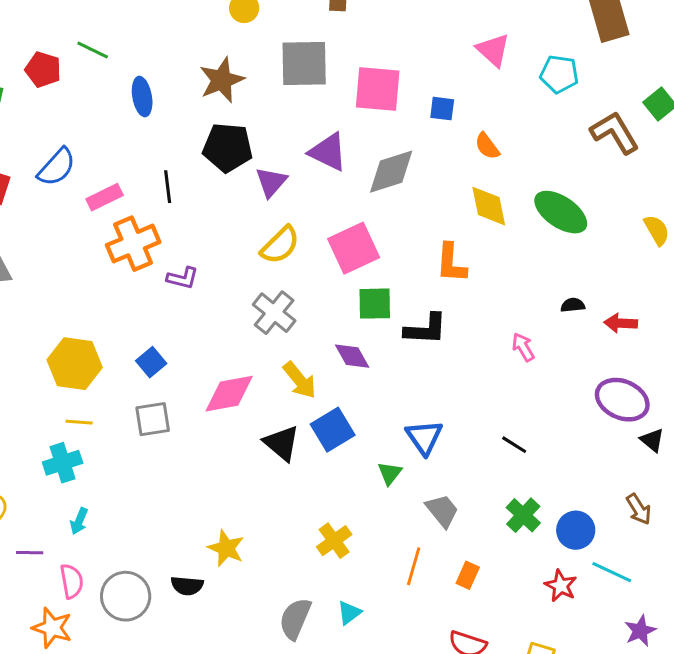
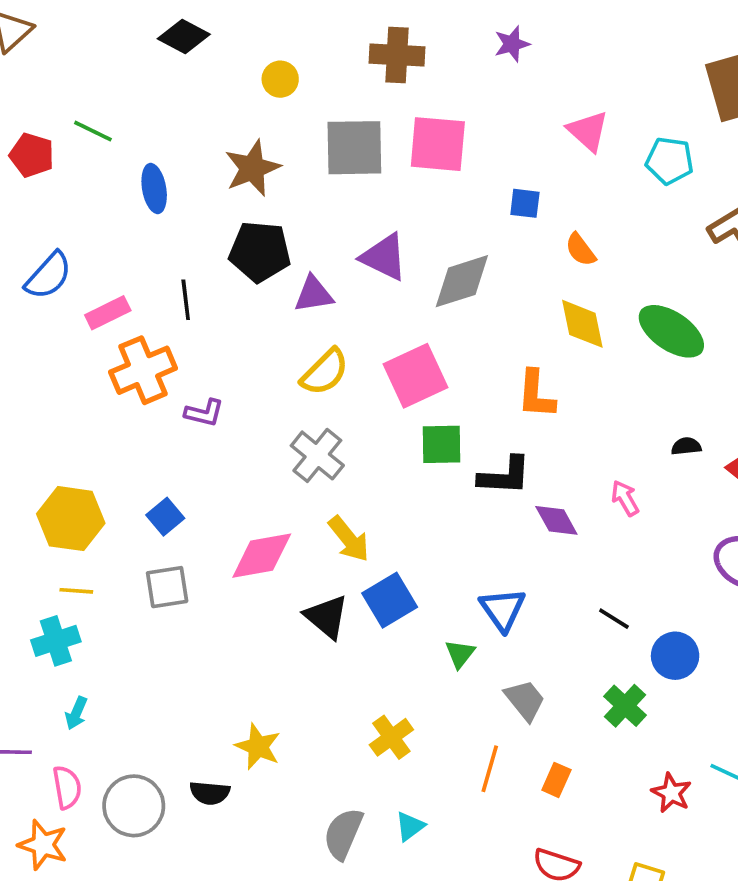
pink square: (378, 89) -> (438, 144), moved
purple triangle: (271, 182) -> (314, 294), turned 40
purple diamond: (352, 356) -> (556, 520), moved
blue circle: (576, 530) -> (675, 656), moved

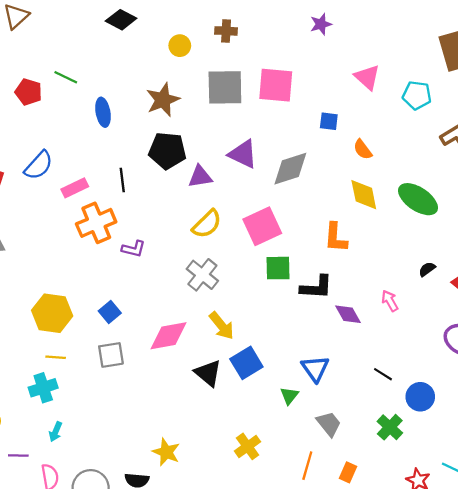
brown cross: (397, 55) -> (226, 31), moved, size x0.7
black semicircle: (686, 446) -> (427, 269), turned -30

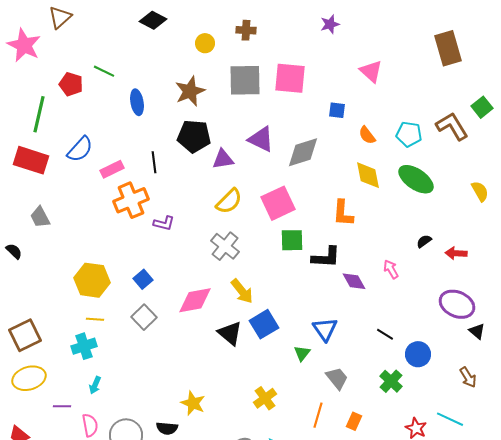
cyan pentagon: (417, 95) -> (409, 134), moved
gray square: (111, 355) -> (144, 317), turned -35

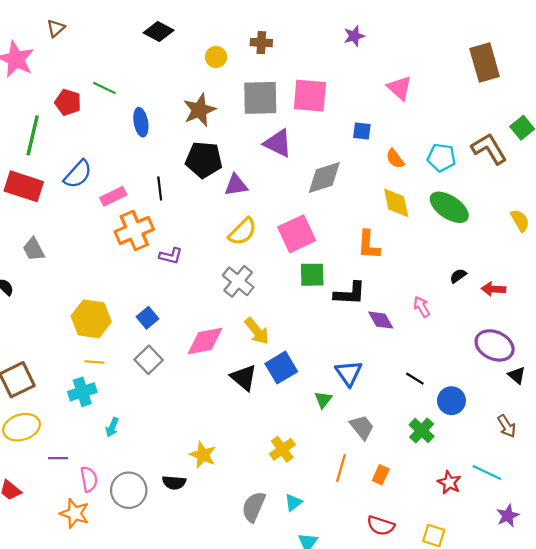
brown triangle: (60, 17) -> (56, 28), size x0.7
purple triangle: (261, 139) -> (278, 143), moved
cyan arrow: (95, 385) -> (112, 427), moved

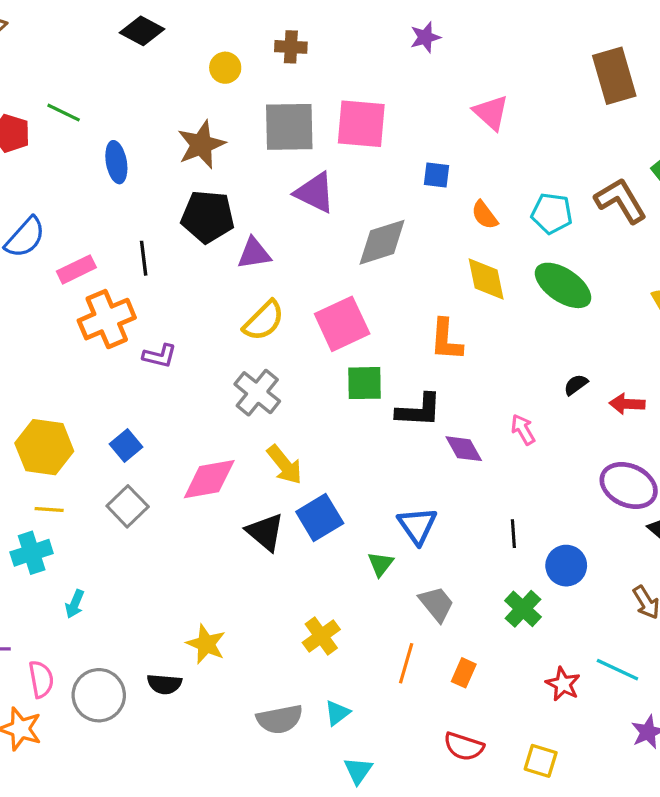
black line: (415, 379) -> (513, 534), turned 54
gray semicircle: (254, 507) -> (280, 719), turned -124

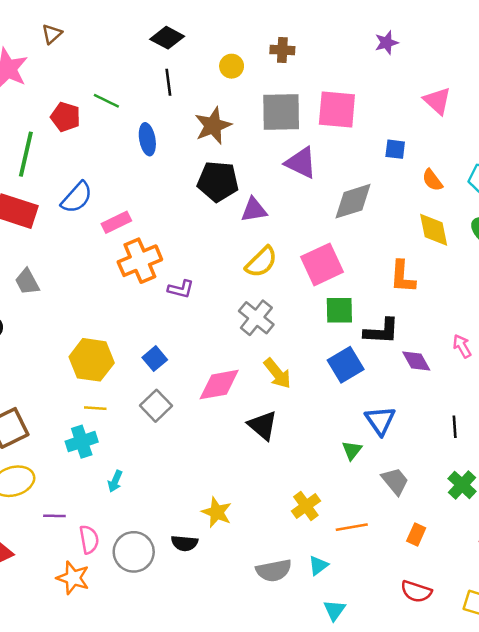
black line: (144, 258) -> (168, 82), moved
blue square: (320, 518) -> (346, 365), moved
orange line: (406, 663) -> (352, 527), moved, turned 64

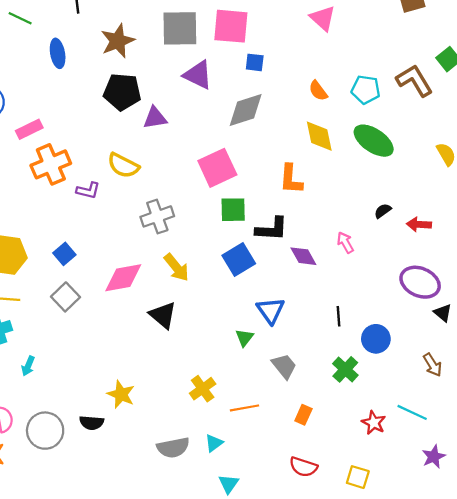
blue square: (395, 149) -> (255, 62), moved
yellow semicircle: (261, 262) -> (123, 166), moved, turned 72
gray cross: (256, 318) -> (157, 216), turned 32

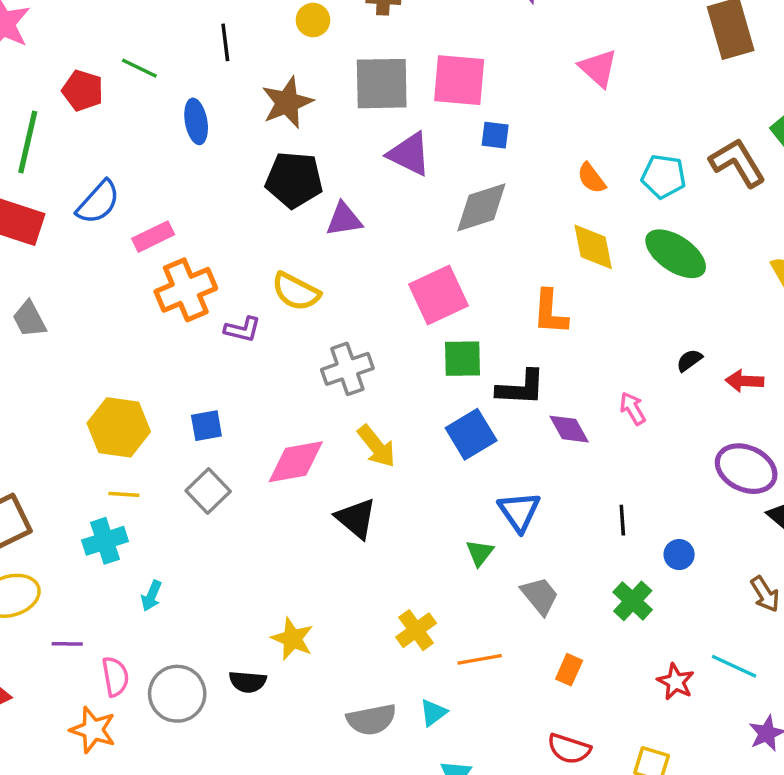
blue square: (64, 254) -> (206, 426), turned 30
blue circle: (376, 339) -> (679, 555), size x0.7

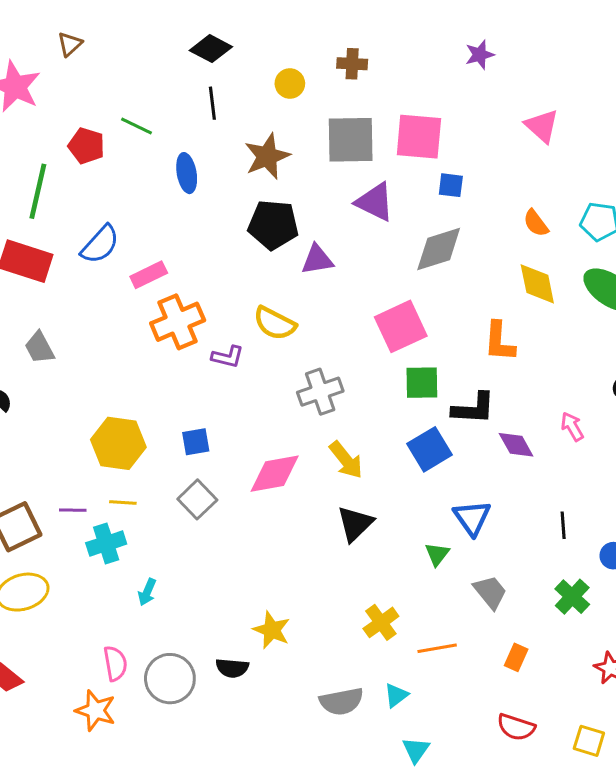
black triangle: (356, 518) -> (355, 524), moved, turned 36
purple line: (67, 644) -> (73, 510), moved

